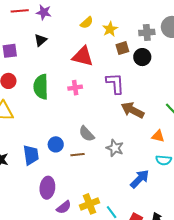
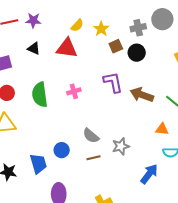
black triangle: (41, 40) -> (34, 48), turned -48
red triangle: (83, 56) -> (67, 48), moved
brown arrow: (132, 110) -> (142, 95), moved
gray star: (115, 148) -> (121, 146), turned -30
brown line: (77, 155) -> (93, 158), moved

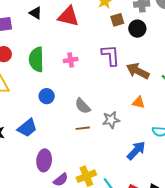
orange triangle: (162, 129) -> (139, 102), moved
blue circle: (62, 150) -> (47, 96), moved
blue trapezoid: (38, 164) -> (27, 128), turned 60

